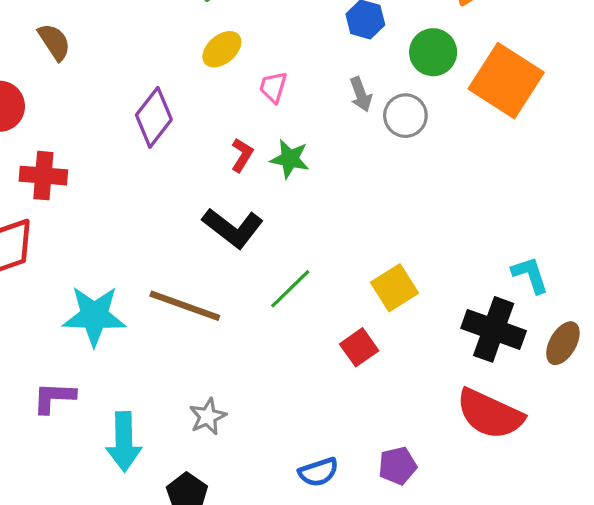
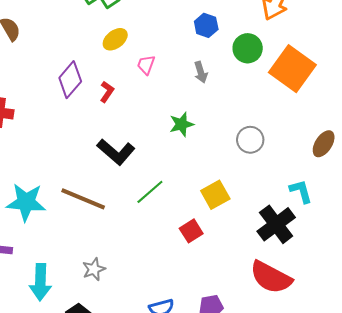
gray circle: (405, 116) -> (250, 140), moved
red L-shape: (242, 155) -> (107, 92), moved
green star: (290, 159) -> (181, 124), moved, turned -30
black cross: (494, 329) -> (276, 224), turned 30
brown ellipse: (563, 343) -> (324, 144), moved

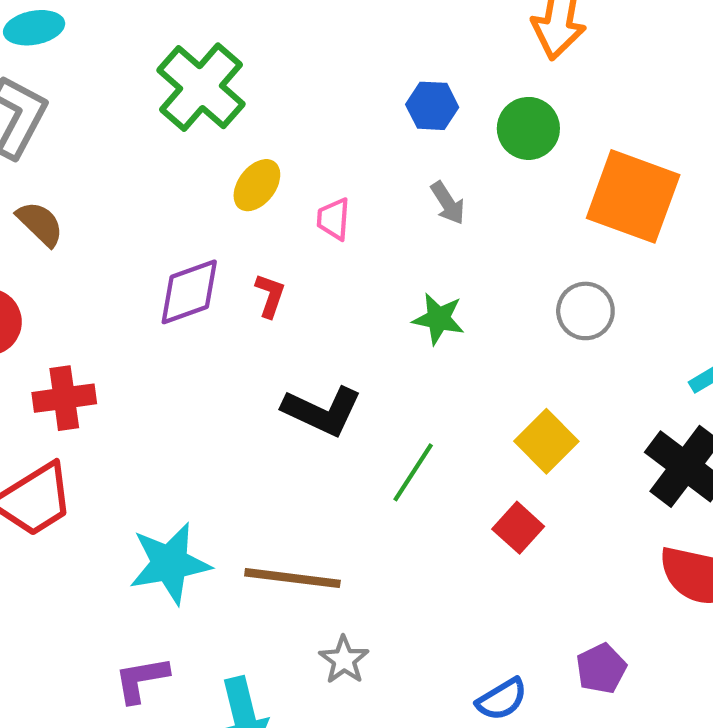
orange square: (292, 69) -> (633, 196), moved
purple diamond: (70, 80) -> (189, 292), turned 45
green star: (181, 124) -> (438, 319), turned -30
brown line: (83, 199) -> (292, 578), moved

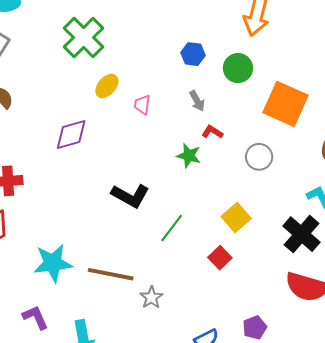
red L-shape: (270, 295) -> (212, 132), moved, turned -80
gray star: (344, 660) -> (151, 297), moved
purple L-shape: (141, 679) -> (35, 317), turned 72

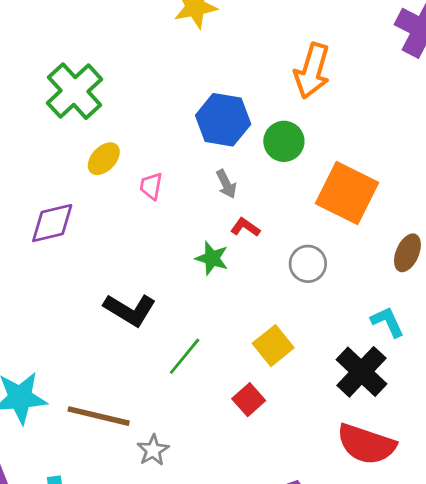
blue hexagon: (193, 54) -> (223, 120), size x1.6

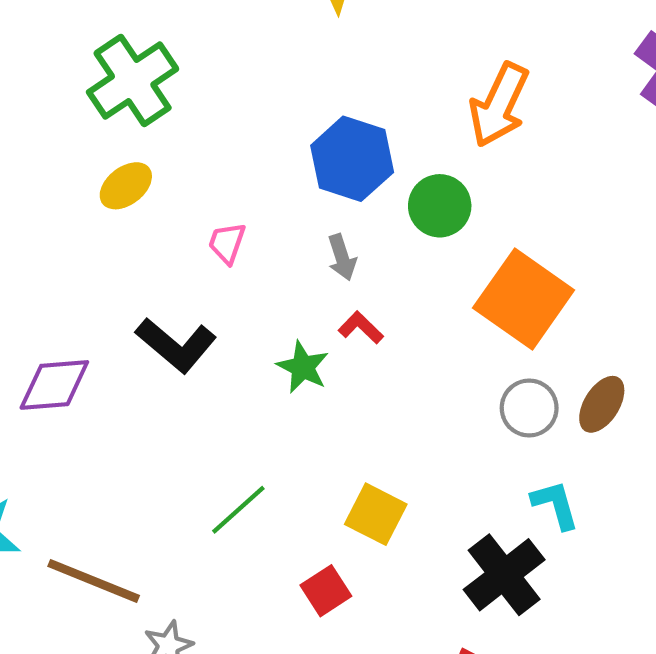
yellow ellipse: (104, 159) -> (126, 186), moved
purple diamond: (52, 223) -> (54, 385), moved
gray circle: (308, 264) -> (529, 408), moved
black L-shape: (130, 310) -> (176, 345), moved
yellow square: (273, 346) -> (376, 514), turned -33

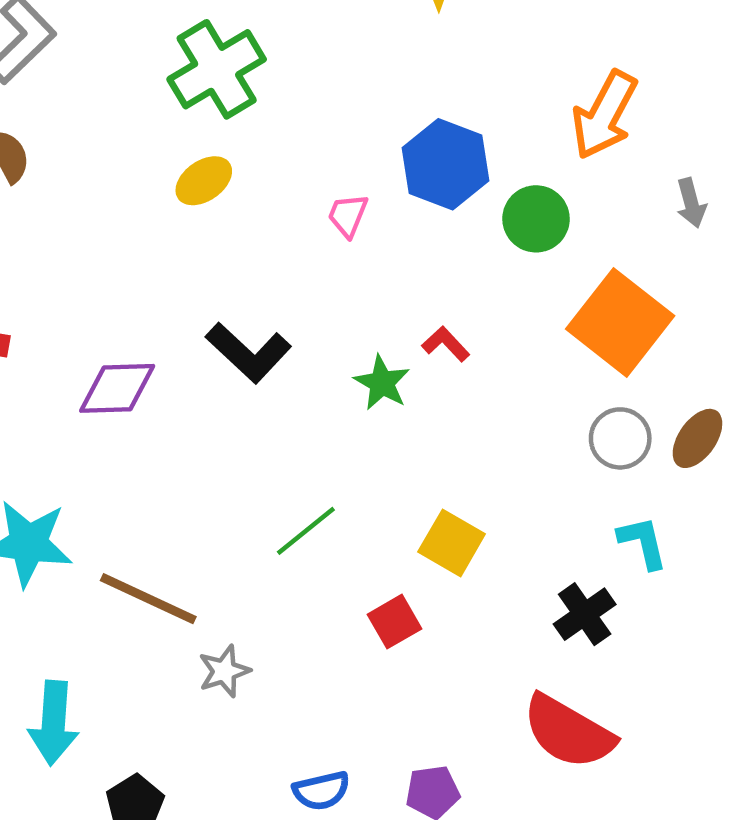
pink trapezoid: (227, 243) -> (348, 215), moved
gray arrow: (342, 257) -> (691, 203), moved
black cross: (504, 575) -> (585, 614), size x0.7

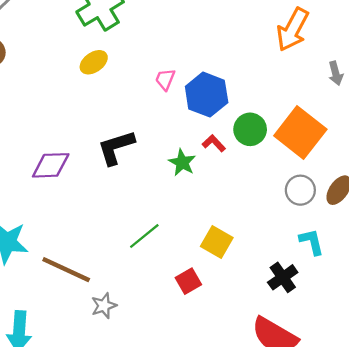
blue hexagon: (446, 164) -> (207, 95), moved
green circle: (536, 219) -> (250, 129), moved
black L-shape: (249, 352) -> (116, 147), turned 120

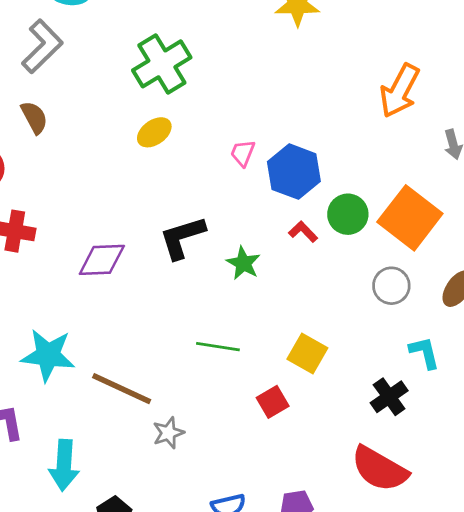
green star: (182, 163) -> (243, 263), moved
gray circle: (300, 190) -> (391, 286), moved
green line: (144, 236) -> (218, 347), turned 48

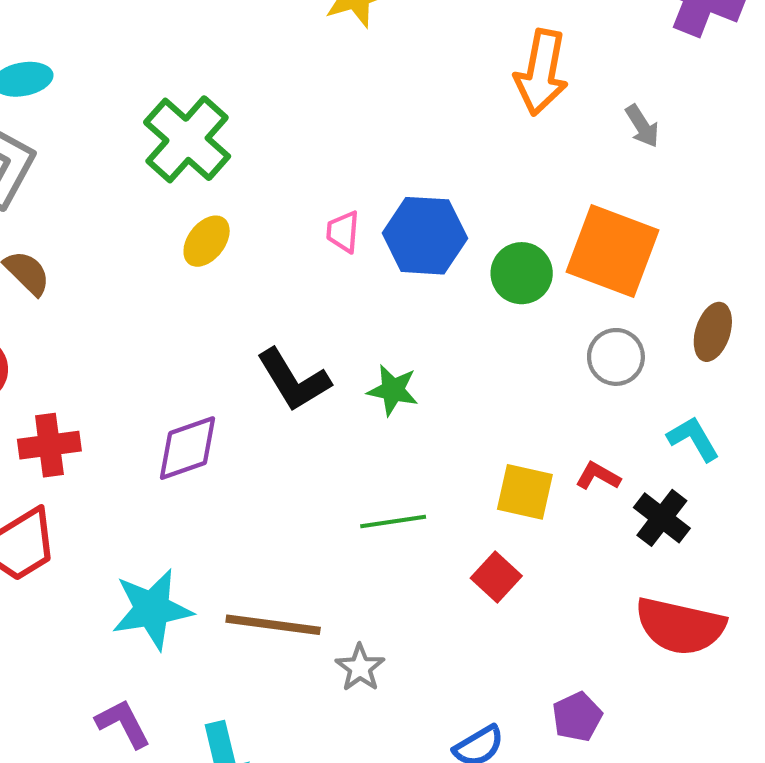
red L-shape: (303, 232) -> (598, 476), moved
black L-shape: (182, 237) -> (293, 380), turned -87

